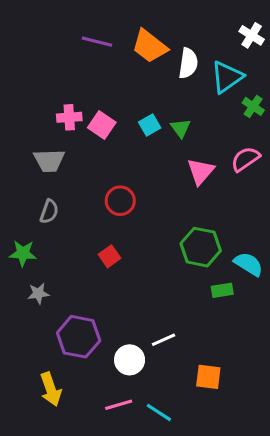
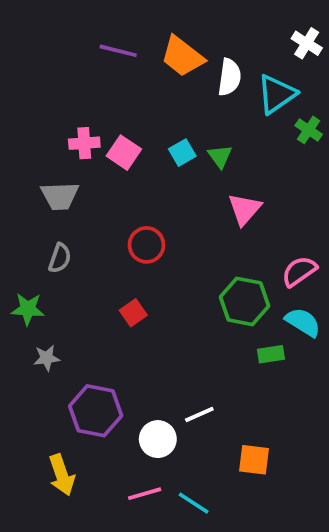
pink semicircle: (245, 159) -> (299, 271), moved

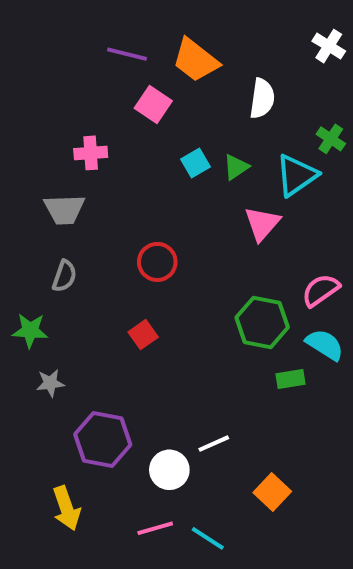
white semicircle: (229, 77) -> (262, 98), moved
cyan triangle: (277, 94) -> (296, 175), moved
pink square: (124, 153) -> (153, 105), moved
green triangle: (220, 156) -> (236, 167), turned 32
orange square: (254, 460) -> (272, 492), turned 36

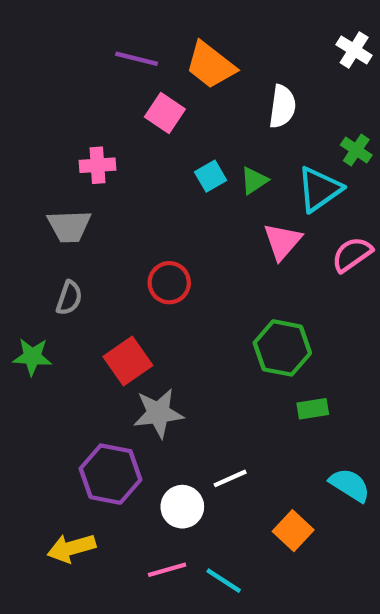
pink semicircle: (321, 290) -> (352, 254), moved
red square: (143, 335) -> (128, 361), moved, size x1.5
cyan semicircle: (325, 345) -> (350, 485), moved
gray star: (50, 383) -> (158, 413), moved, size x1.6
yellow arrow: (66, 508) -> (71, 548), turned 93

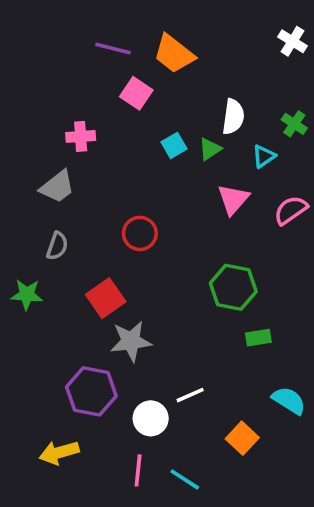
white semicircle: (282, 107) -> (233, 117), moved
cyan triangle: (319, 189) -> (264, 156), size x0.6
gray trapezoid: (69, 226) -> (57, 187), turned -36
pink line: (167, 570) -> (138, 470), turned -68

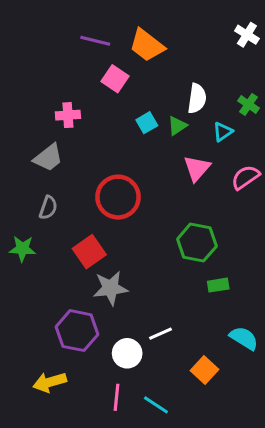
red circle: (140, 233) -> (118, 197), size x1.5

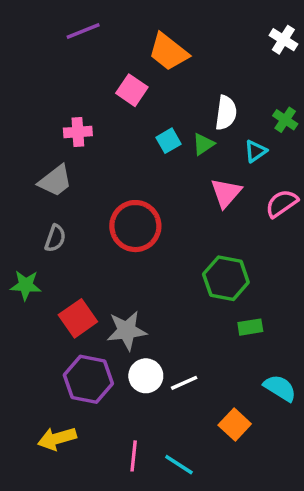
purple line: (95, 41) -> (83, 31), moved, turned -36
red square: (89, 252) -> (78, 318), moved
white circle: (127, 353) -> (146, 376), moved

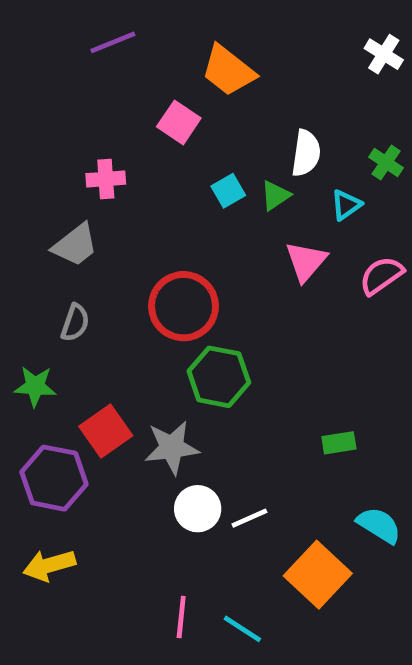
green hexagon: (226, 278) -> (219, 377), moved
purple hexagon: (88, 379) -> (54, 478), moved
orange square: (235, 425) -> (318, 575), size x1.5
yellow arrow: (57, 439) -> (49, 565), moved

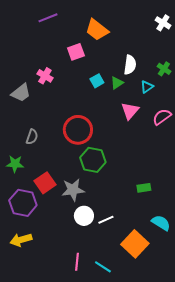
pink square: (179, 122) -> (76, 52), turned 36
pink cross: (106, 179) -> (45, 76), turned 35
gray trapezoid: (75, 245) -> (21, 93), moved

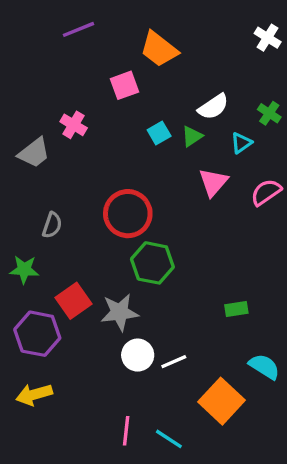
white semicircle: (130, 65) -> (213, 107), turned 48

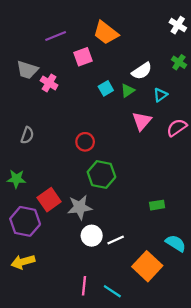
purple line: (78, 29) -> (56, 36), moved
green cross: (269, 113) -> (179, 62), moved
gray trapezoid: (34, 153) -> (27, 70), moved, turned 55
red circle: (128, 214) -> (85, 142), size x0.6
gray semicircle: (52, 225) -> (27, 135), moved

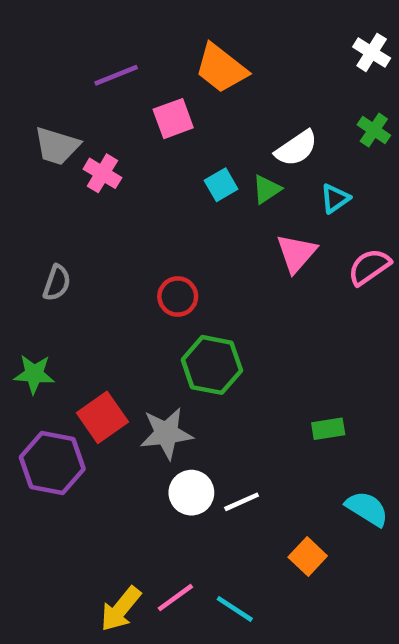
yellow arrow: (23, 262) -> (121, 609), moved, turned -35
orange square: (147, 266) -> (308, 557), size x0.6
pink line: (84, 286) -> (175, 598), turned 48

